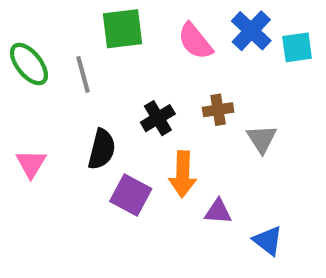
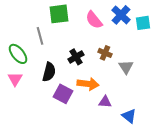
green ellipse: (29, 64) -> (18, 54), moved
brown cross: (218, 110) -> (105, 53), turned 32
orange arrow: (183, 174) -> (88, 84), turned -85

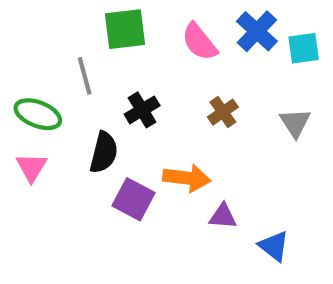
brown cross: (105, 53) -> (223, 112), turned 32
green ellipse: (18, 54) -> (38, 114), turned -30
black cross: (76, 57) -> (142, 110), moved
gray triangle: (126, 67) -> (295, 123), moved

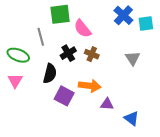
pink semicircle: (199, 42) -> (83, 29), moved
brown cross: (223, 112) -> (92, 54), moved, turned -32
gray triangle: (295, 123) -> (133, 58), moved

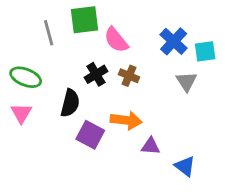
blue cross: (123, 15) -> (174, 41), moved
cyan square: (146, 23) -> (205, 51), moved
gray line: (41, 37) -> (49, 33), moved

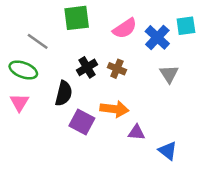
gray line: (49, 33) -> (38, 41), moved, turned -40
pink semicircle: (116, 40) -> (125, 28), moved, turned -85
cyan square: (205, 51) -> (186, 26), moved

